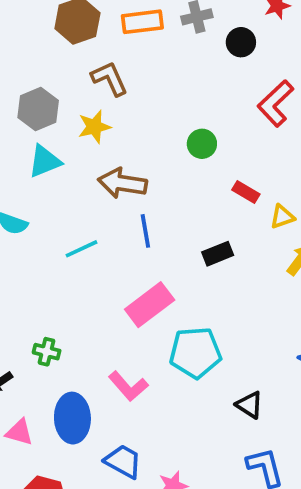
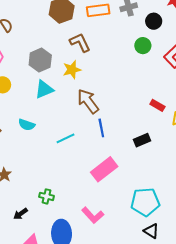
green circle: (202, 144) -> (143, 46), moved
brown arrow: (122, 183) -> (88, 101), turned 45
cyan pentagon: (195, 353) -> (145, 202), moved
black triangle: (249, 405) -> (151, 231), moved

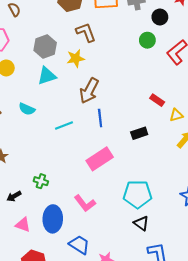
brown arrow: (88, 101) -> (89, 91), turned -120

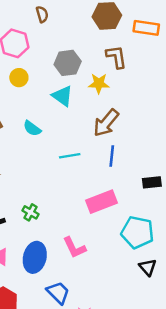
cyan triangle: (47, 76) -> (62, 96), turned 42
cyan pentagon: (138, 194) -> (137, 232), moved
black triangle: (141, 223) -> (148, 267), moved

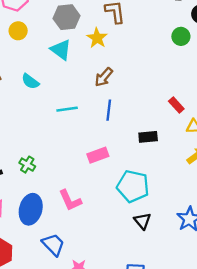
yellow star: (99, 83) -> (97, 38), turned 30
brown arrow: (106, 123) -> (104, 77), size x0.7
pink rectangle: (101, 202) -> (98, 155), size x0.7

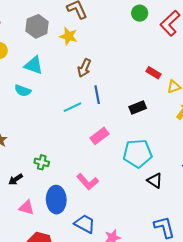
cyan triangle: (61, 50) -> (34, 65), moved
cyan line: (67, 109) -> (72, 107), moved

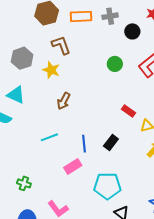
green circle: (140, 13) -> (115, 64), moved
blue line: (97, 95) -> (84, 144), moved
black rectangle: (138, 107) -> (111, 142), turned -35
green cross: (42, 162) -> (24, 183), moved

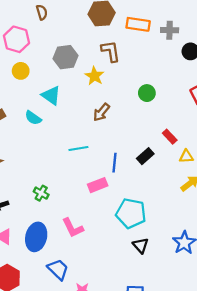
green circle: (115, 64) -> (147, 93), moved
black rectangle: (111, 142) -> (145, 156), moved

